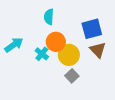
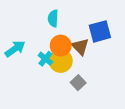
brown triangle: (98, 50) -> (80, 47), moved
yellow circle: (69, 55) -> (61, 61), moved

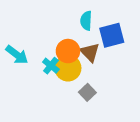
cyan semicircle: (53, 18) -> (86, 21), moved
cyan arrow: (15, 49) -> (17, 55), turned 72

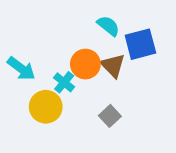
cyan semicircle: (86, 21) -> (108, 26), turned 126
yellow circle: (68, 68) -> (46, 107), moved

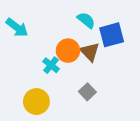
cyan arrow: (21, 69) -> (17, 28), moved
yellow circle: (46, 107) -> (36, 102), moved

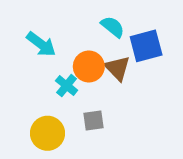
cyan arrow: (17, 28) -> (41, 44), moved
gray square: (87, 92) -> (94, 121), moved, turned 35

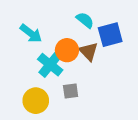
cyan cross: (67, 86) -> (50, 65), size x1.5

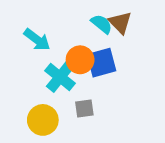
blue square: (110, 35) -> (102, 63), moved
brown triangle: (89, 51) -> (120, 23), moved

